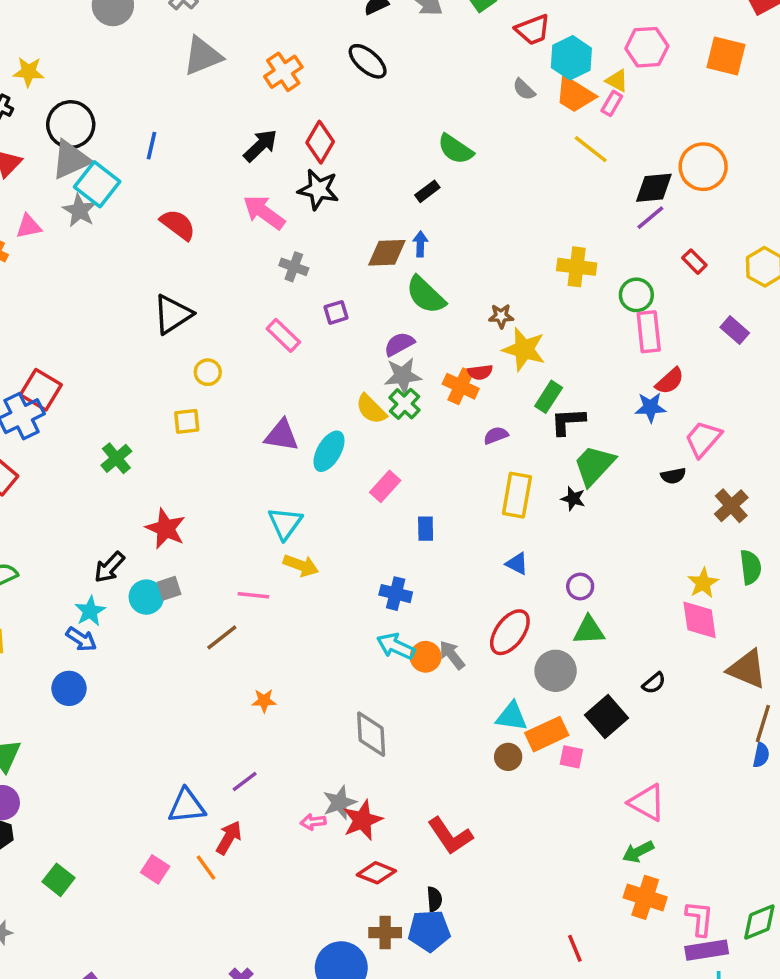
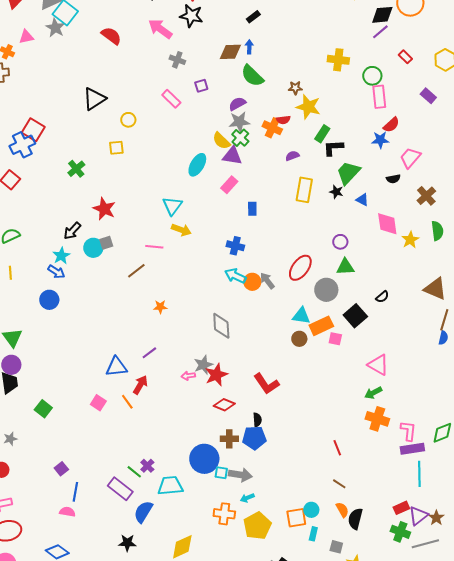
black triangle: (173, 314) -> (94, 99), moved
purple triangle: (282, 435) -> (232, 156), moved
blue triangle: (517, 564) -> (362, 200), moved
pink diamond: (700, 620) -> (387, 224), moved

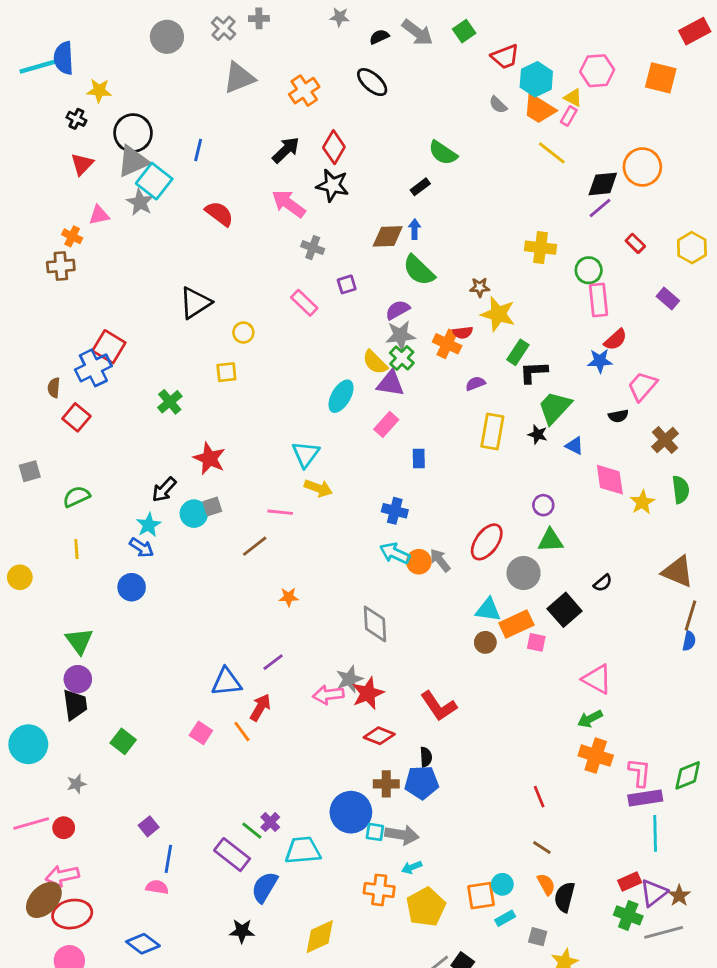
pink arrow: (188, 376) -> (328, 695), size x1.5
cyan rectangle: (313, 534) -> (505, 918), turned 48

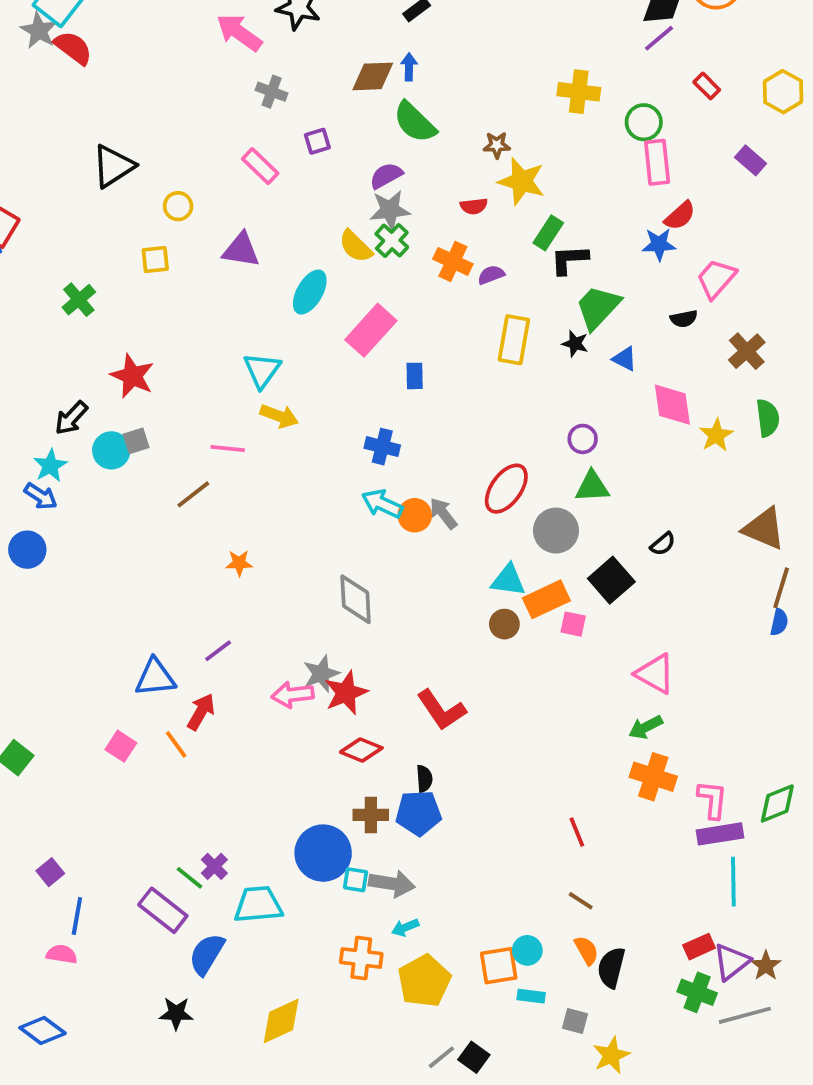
red semicircle: (219, 214) -> (73, 48), moved
orange cross: (447, 344) -> (453, 261), moved
purple triangle: (391, 383) -> (241, 250), moved
pink rectangle: (386, 424) -> (371, 330), size x1.5
cyan rectangle: (505, 918) -> (531, 996), turned 36

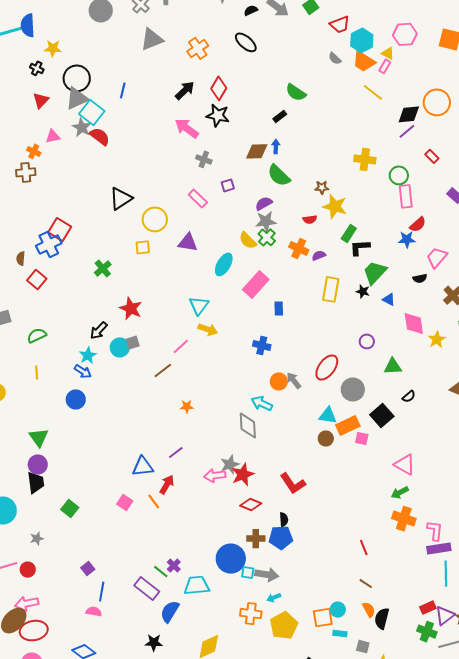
yellow circle: (178, 206) -> (155, 219), size x1.6
pink line: (228, 448) -> (181, 346), turned -48
green triangle: (592, 487) -> (393, 366), moved
cyan arrow: (382, 504) -> (262, 403), moved

